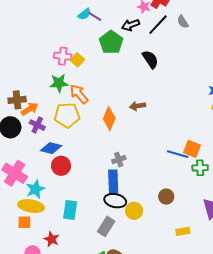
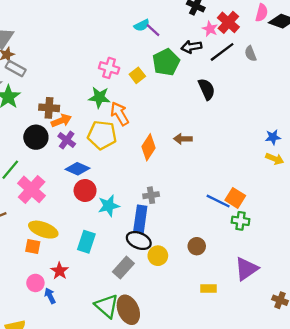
yellow square: (77, 60) -> (137, 75), moved
cyan star: (35, 189) -> (109, 206), moved

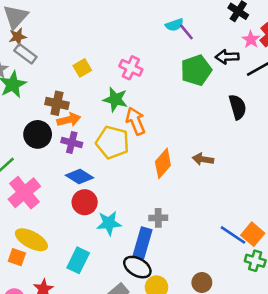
yellow square: (137, 75) -> (82, 68), moved
purple cross: (67, 140) -> (72, 142), turned -30

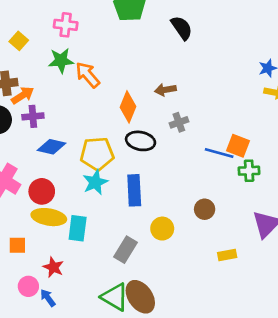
yellow pentagon: (112, 142) -> (97, 154), moved
red circle: (85, 202) -> (42, 191), moved
gray cross: (158, 218) -> (179, 122), moved
yellow ellipse: (31, 240) -> (49, 217), moved
black ellipse: (137, 267) -> (141, 141), moved

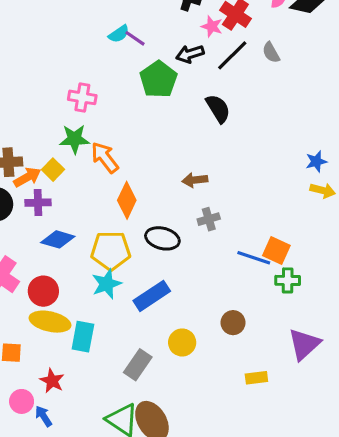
yellow square: (19, 41) -> (53, 170), moved
orange diamond: (128, 107) -> (127, 200), moved
blue rectangle: (134, 190) -> (152, 296), turned 56

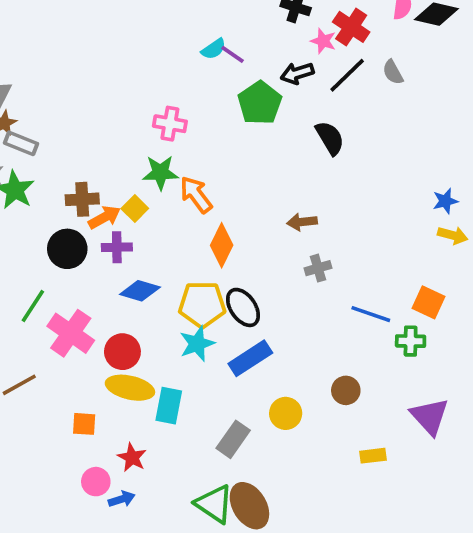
black ellipse: (162, 238) -> (243, 307), moved, turned 40
orange square: (276, 250) -> (428, 302), moved
purple triangle: (304, 344) -> (430, 416), turned -30
blue arrow: (44, 416) -> (122, 499), turned 105

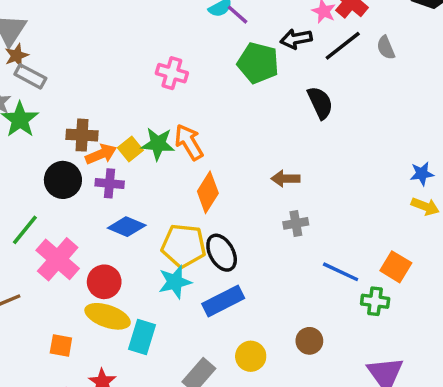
green pentagon: (260, 103) -> (258, 63), turned -30
green star: (160, 173) -> (158, 144), moved

